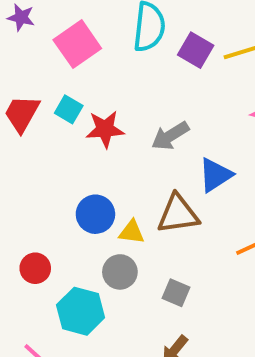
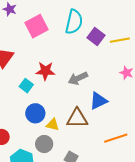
cyan square: (69, 109) -> (26, 86), moved

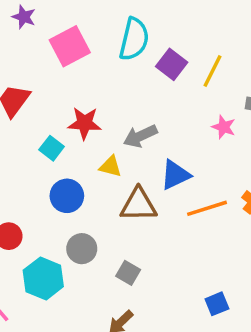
yellow line: (120, 40) -> (212, 71), turned -54
yellow triangle: (53, 125) -> (110, 166), moved
orange line: (116, 138) -> (207, 208), moved

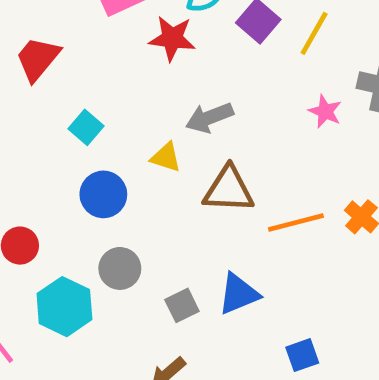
red star: (85, 123) -> (172, 38), moved
blue triangle: (175, 175) -> (239, 294), moved
brown triangle: (138, 205) -> (229, 190), moved
gray square: (128, 273) -> (182, 305), turned 30

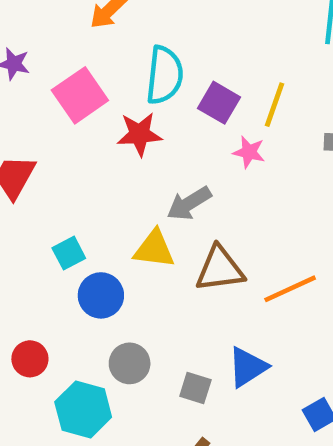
pink star: (325, 111) -> (249, 152), moved
cyan square: (86, 127) -> (69, 253), moved, turned 32
yellow triangle: (166, 157) -> (154, 249), size x1.4
gray square: (182, 305) -> (195, 388), turned -36

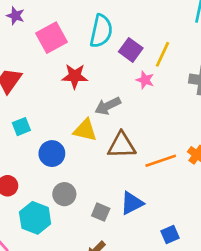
red star: (140, 134) -> (75, 76), moved
cyan square: (69, 253) -> (21, 127), moved

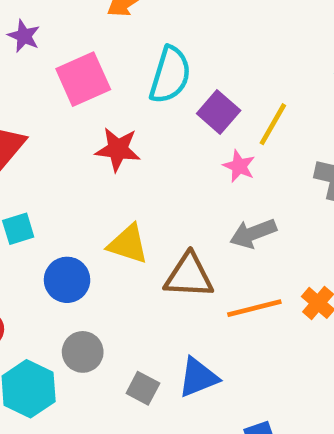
gray arrow: (108, 106) -> (253, 233), moved

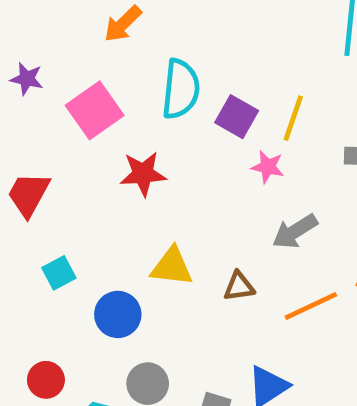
brown triangle: (189, 276) -> (239, 286), size x0.6

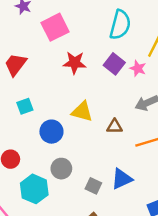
cyan semicircle: (181, 89) -> (120, 25), moved
purple square: (237, 117) -> (114, 64), moved

